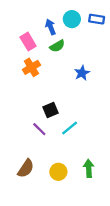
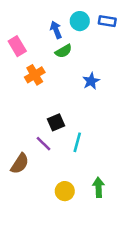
pink rectangle: (28, 42) -> (17, 46), moved
cyan line: (70, 128) -> (77, 142), turned -36
brown semicircle: (26, 168) -> (20, 164), moved

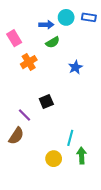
blue arrow: (56, 30) -> (46, 25), turned 112
cyan line: (77, 142) -> (70, 138), moved
purple line: (43, 144) -> (25, 115), moved

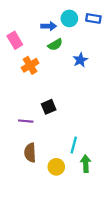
blue star: (75, 67) -> (80, 60), moved
purple line: (25, 115) -> (26, 121), turned -40
brown semicircle: (16, 136) -> (30, 153), moved, turned 144

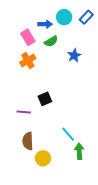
blue rectangle: (93, 18) -> (86, 17), turned -56
pink rectangle: (15, 40) -> (28, 37), moved
cyan line: (74, 145) -> (68, 134), turned -56
yellow circle: (56, 167) -> (43, 158), moved

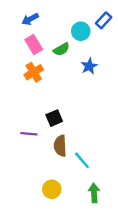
cyan circle: (64, 17) -> (81, 31), moved
blue arrow: (45, 24) -> (30, 19), moved, turned 152
brown semicircle: (28, 141) -> (60, 146), moved
green arrow: (79, 151) -> (94, 193), moved

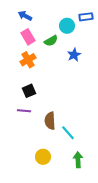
blue arrow: (30, 19) -> (25, 16), turned 56
blue rectangle: (104, 20) -> (86, 17), turned 40
black square: (54, 118) -> (29, 91), moved

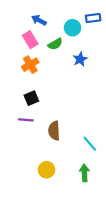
blue arrow: (25, 16) -> (39, 20), moved
cyan line: (68, 133) -> (90, 144), moved

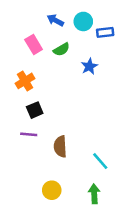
blue rectangle: (93, 18) -> (105, 32), moved
blue arrow: (39, 20) -> (55, 20), moved
cyan circle: (73, 28) -> (83, 21), moved
orange cross: (30, 65) -> (25, 81), moved

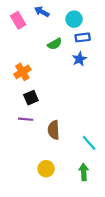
blue arrow: (55, 20) -> (42, 12), moved
blue rectangle: (105, 32) -> (83, 37), moved
pink rectangle: (34, 45) -> (18, 20), moved

